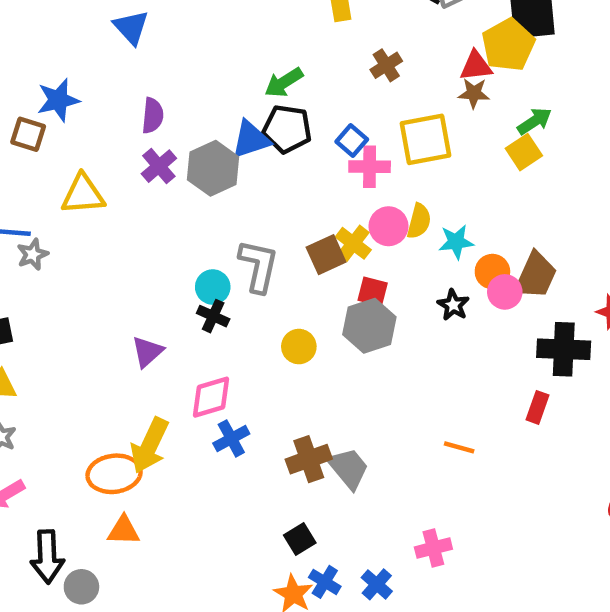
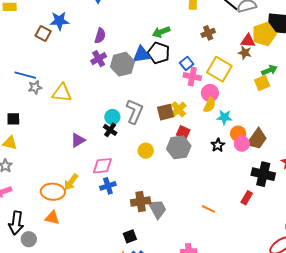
yellow square: (425, 139) -> (219, 69), turned 30
yellow triangle: (83, 194) -> (62, 93), moved
pink circle: (389, 226) -> (210, 93), moved
yellow arrow: (150, 445) -> (71, 182), size x0.7

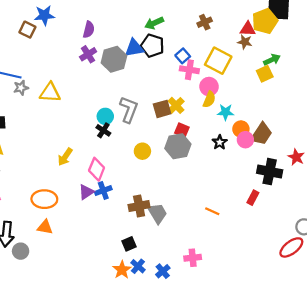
purple triangle: (78, 140) -> (86, 192), moved
pink diamond: (102, 166) -> (97, 169), turned -60
yellow arrow: (71, 182) -> (65, 157), moved

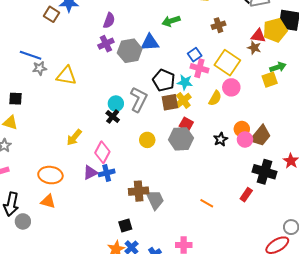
black pentagon: (152, 46) -> (164, 80), moved
pink circle: (209, 87) -> (231, 87), moved
cyan star: (226, 112) -> (185, 82), moved

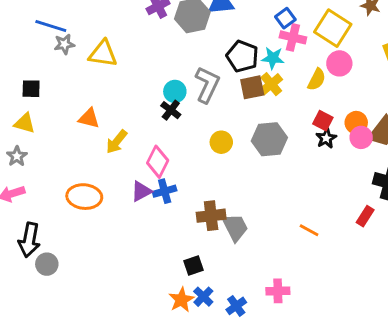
red square: (186, 124) -> (323, 121), moved
orange triangle: (48, 201) -> (89, 118), moved

